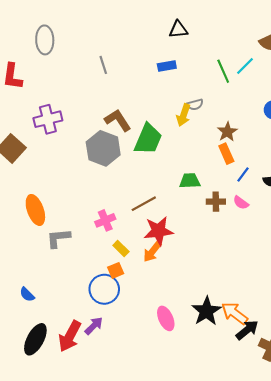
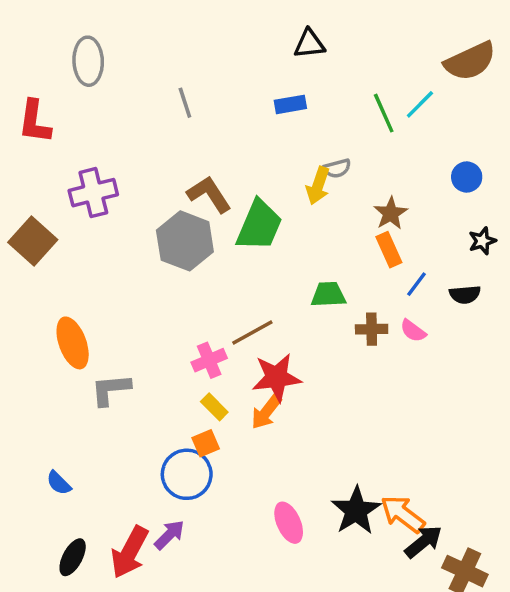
pink cross: (105, 220) -> (209, 360), moved
black ellipse: (35, 339) -> (73, 557), size x0.7

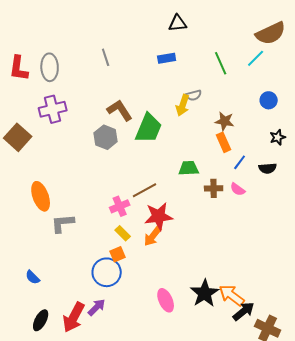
gray ellipse: (88, 61) -> (50, 67), moved
cyan line: (420, 104) -> (256, 58), moved
brown star: (391, 213) -> (225, 121), turned -30
gray hexagon: (185, 241) -> (106, 137), size x0.7

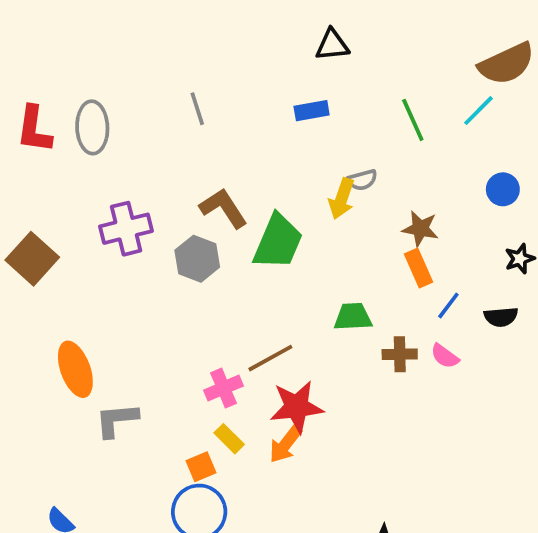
purple cross: (53, 109) -> (126, 229), moved
orange square: (118, 254) -> (201, 467), moved

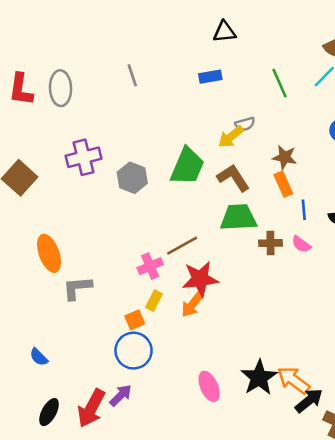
yellow arrow: (342, 199) -> (231, 137), turned 32
brown L-shape: (223, 208) -> (233, 178), moved
blue line: (448, 306) -> (304, 210), turned -42
green trapezoid: (353, 317) -> (238, 217), size x1.4
yellow rectangle: (229, 439) -> (154, 301), turned 72

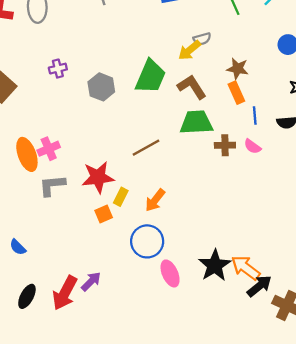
purple cross: (84, 157) -> (58, 69), size x0.6
pink cross: (150, 266) -> (49, 149), moved
red star: (200, 279) -> (98, 177), moved
blue circle: (134, 351) -> (147, 241), moved

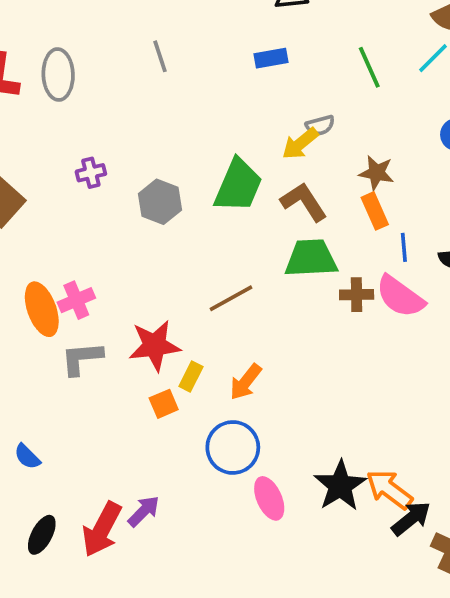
pink semicircle: (252, 146) -> (400, 296), size x1.8

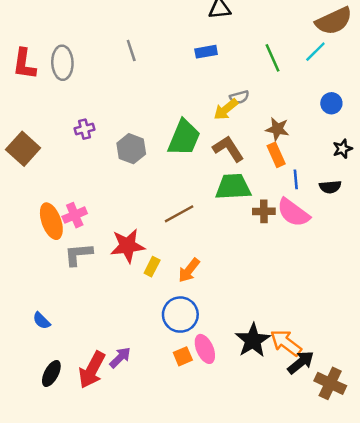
orange square: (164, 404) -> (183, 356), moved

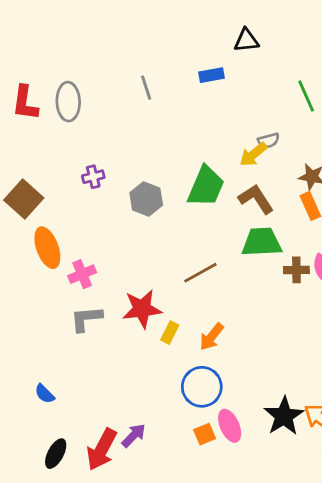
blue rectangle: (206, 52) -> (212, 75), moved
orange ellipse: (51, 221) -> (47, 248), moved

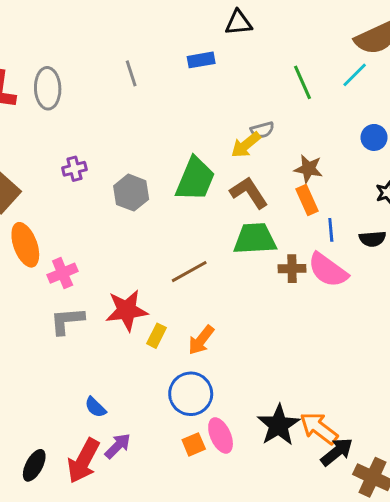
blue semicircle: (45, 394) -> (95, 407), moved

